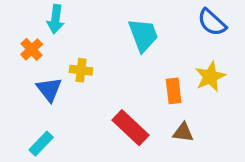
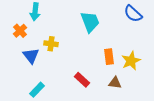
yellow star: (210, 77) -> (131, 61), moved
red rectangle: (130, 128) -> (82, 80), size x0.7
cyan rectangle: (41, 144) -> (37, 90), moved

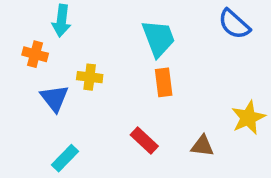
orange cross: (20, 31) -> (35, 54), turned -32
orange rectangle: (109, 57) -> (164, 82), moved
yellow star: (131, 61) -> (248, 118), moved

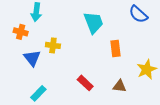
orange rectangle: (164, 82) -> (115, 49), moved

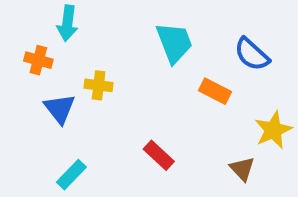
blue semicircle: (138, 14) -> (252, 54), moved
orange rectangle: (115, 49) -> (215, 91), turned -56
brown triangle: (120, 86) -> (242, 169), moved, turned 40

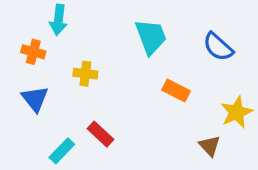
orange rectangle: (215, 91) -> (176, 90), moved
blue triangle: (60, 109) -> (35, 99), moved
red rectangle: (159, 155) -> (100, 134), moved

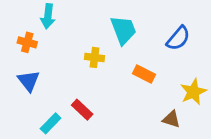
blue semicircle: (218, 47) -> (178, 38), turned -92
yellow cross: (85, 74) -> (95, 57), moved
brown triangle: (210, 146) -> (171, 119), turned -30

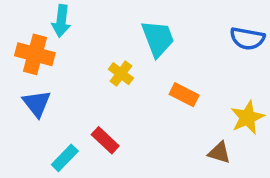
blue semicircle: (178, 38) -> (247, 38), moved, turned 60
orange cross: (27, 42) -> (35, 54), size x1.5
yellow cross: (95, 57) -> (121, 74), turned 30

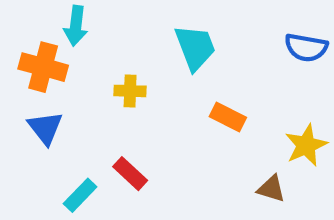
yellow cross: (121, 74) -> (130, 91), moved, turned -35

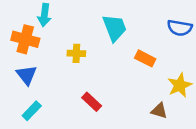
orange rectangle: (228, 117) -> (145, 58), moved
red rectangle: (130, 174) -> (92, 102), moved
cyan rectangle: (80, 195) -> (32, 111), moved

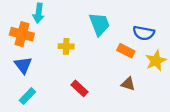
blue semicircle: (180, 28) -> (144, 33), moved
yellow star: (180, 85) -> (156, 61), moved
brown triangle: (159, 111) -> (128, 84), moved

